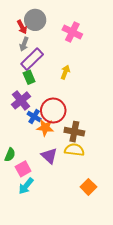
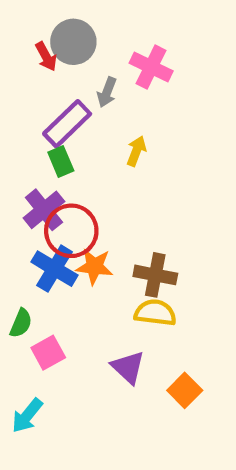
gray arrow: (24, 44) -> (107, 92), moved
red circle: (53, 110) -> (71, 231), moved
blue cross: (34, 117) -> (54, 269), moved, size x1.5
purple triangle: (49, 156) -> (128, 367), moved
cyan arrow: (26, 186) -> (27, 416), moved

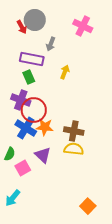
pink cross: (151, 67) -> (83, 26), moved
purple rectangle: (67, 124) -> (32, 59), turned 55
purple cross: (44, 210) -> (21, 100), turned -30
purple triangle: (128, 367) -> (43, 155), moved
orange square: (185, 390) -> (88, 206), moved

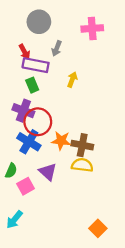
pink cross: (83, 26) -> (92, 28), turned -30
red arrow: (22, 27) -> (24, 52), moved
orange star: (45, 127) -> (61, 141), moved

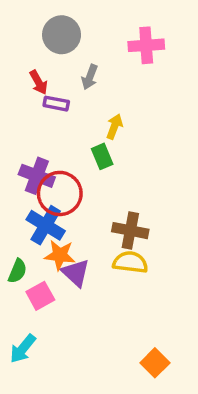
purple rectangle: (36, 65) -> (56, 104), size x0.6
green rectangle: (32, 85) -> (102, 156), moved
orange star: (61, 141) -> (60, 255), moved

